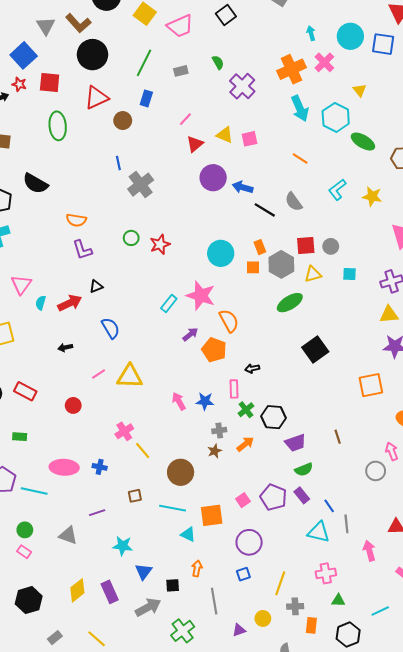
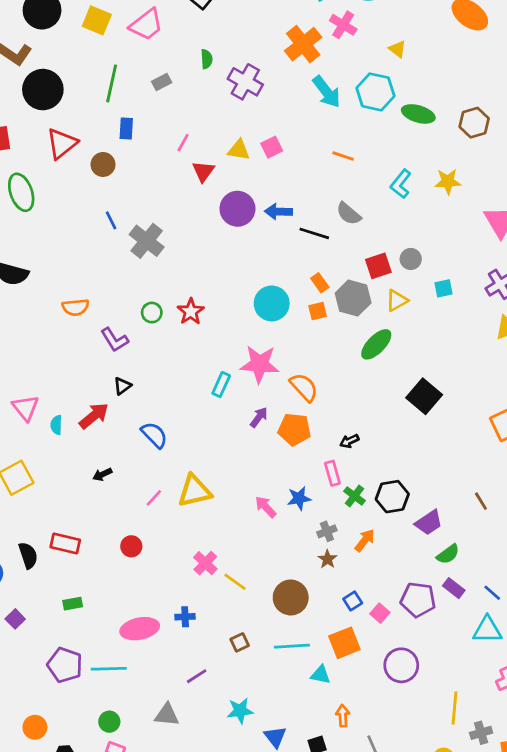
green semicircle: (218, 62) -> (207, 59), turned 40
purple L-shape: (82, 250) -> (115, 340), moved
blue square: (243, 574) -> (353, 601), moved

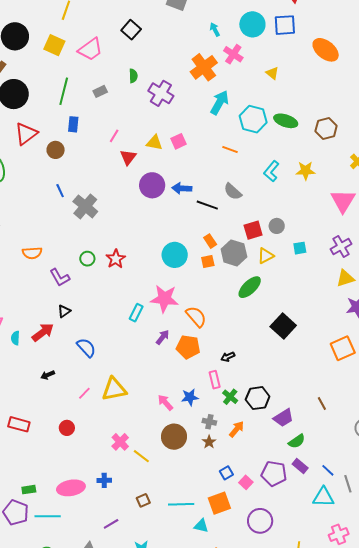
cyan arrow: (327, 92) -> (220, 102), turned -115
cyan hexagon: (375, 92) -> (253, 119), moved
gray cross: (327, 531) -> (209, 422), turned 32
brown circle: (291, 597) -> (174, 437), moved
green rectangle: (73, 604) -> (29, 490), moved

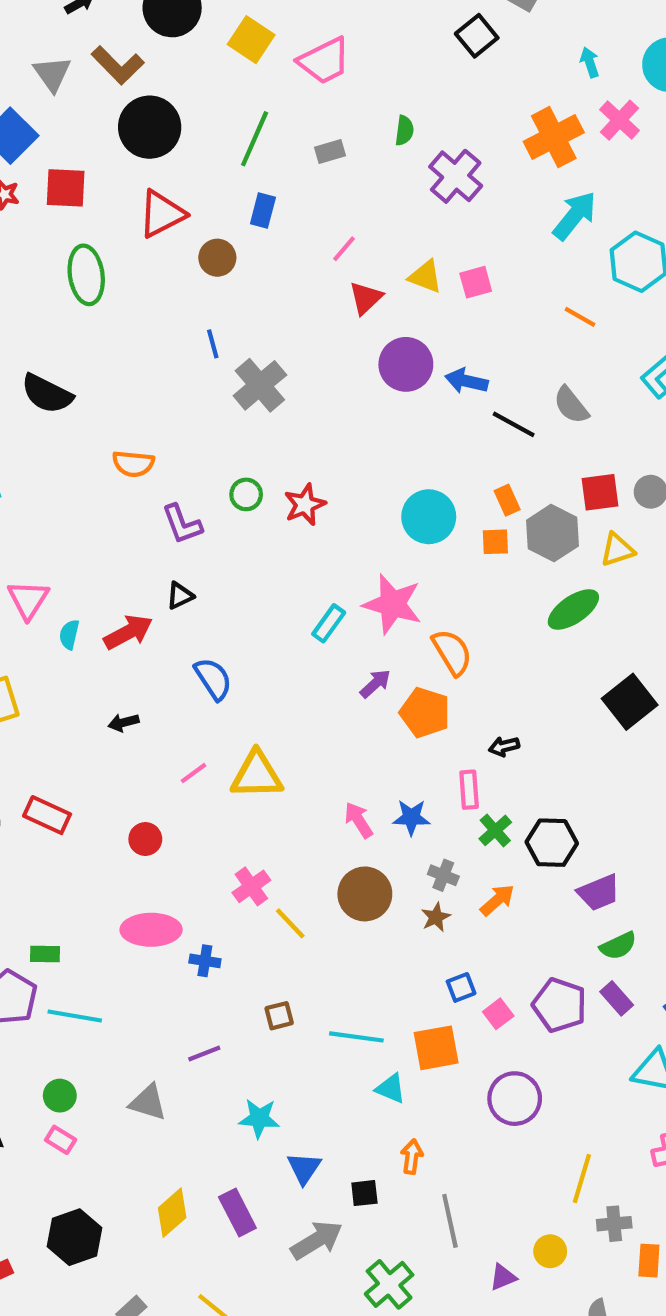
black square: (131, 30) -> (477, 36), moved
pink ellipse: (71, 488) -> (151, 930), moved

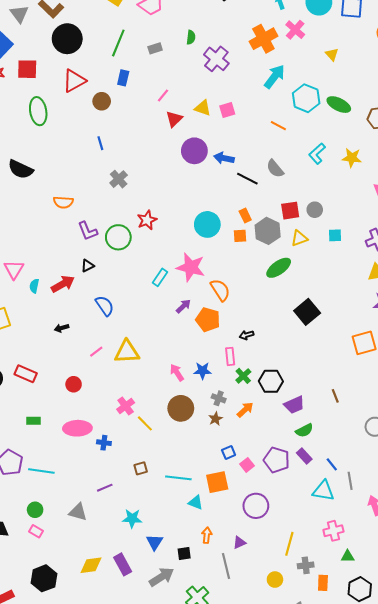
gray cross: (260, 385) -> (119, 179), moved, size x0.7
green circle: (246, 494) -> (118, 237), moved, size x1.6
green rectangle: (45, 954) -> (34, 421), moved
yellow diamond: (172, 1213) -> (91, 565), turned 35
purple triangle: (503, 1277) -> (239, 543), moved

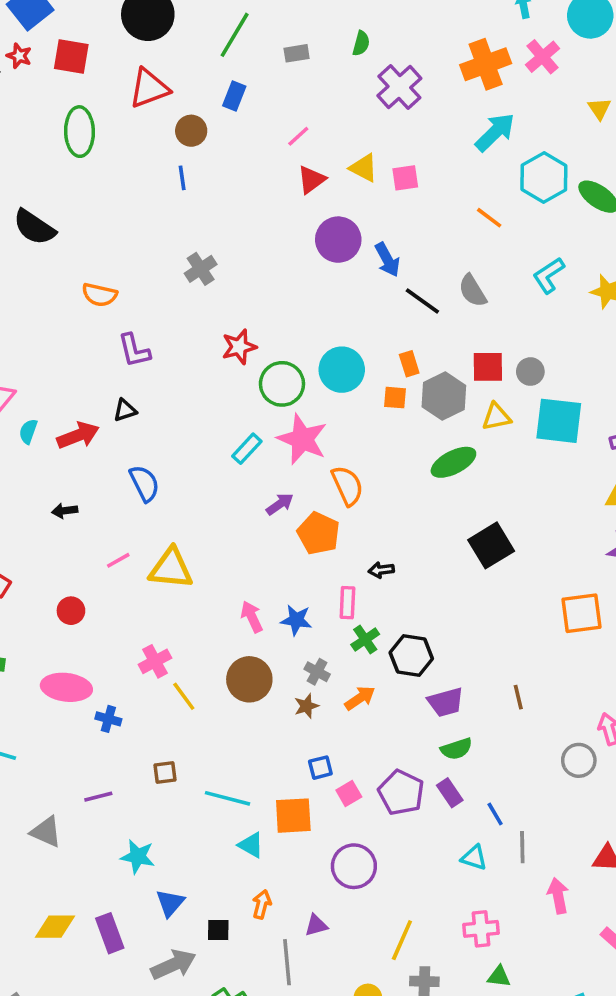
blue line: (100, 143) -> (182, 178), moved
blue arrow: (224, 158) -> (387, 260), turned -138
cyan square: (335, 235) -> (559, 421), size x2.0
green circle: (118, 237) -> (282, 384), moved
cyan triangle: (323, 491) -> (474, 858), size x0.7

